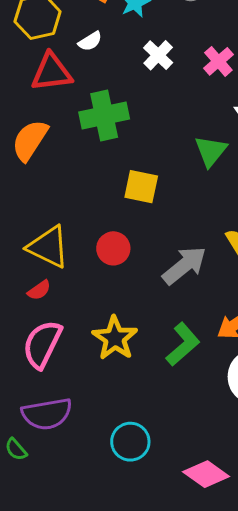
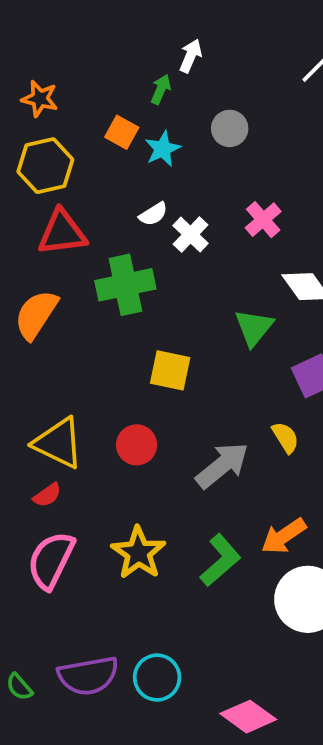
white semicircle: (90, 41) -> (153, 214), moved
white cross: (158, 55) -> (191, 235), moved
purple semicircle: (47, 414) -> (88, 676), moved

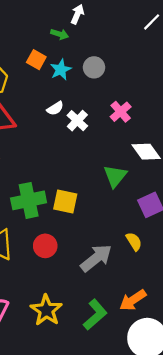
green arrow: (161, 89) -> (60, 34), turned 84
gray circle: (230, 128) -> (94, 67), moved
green cross: (125, 285) -> (29, 200), moved

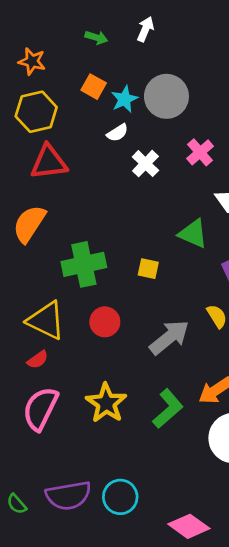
green arrow: (60, 34) -> (96, 38), moved
gray circle: (94, 67) -> (166, 96), size x1.6
white semicircle: (55, 108) -> (117, 133), moved
green triangle: (115, 176) -> (193, 234), turned -45
yellow square: (65, 202) -> (148, 269), moved, size x0.7

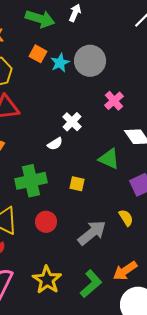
green arrow: (96, 38) -> (40, 19), size x1.8
white semicircle: (117, 133) -> (55, 144), moved
white cross: (145, 164) -> (72, 122), moved

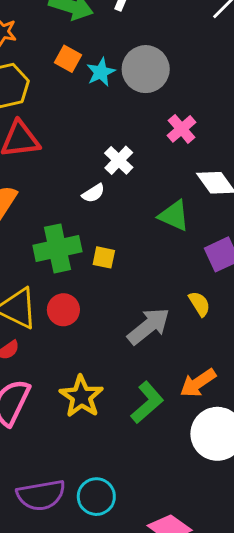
yellow square: (77, 184) -> (104, 257), moved
red circle: (46, 222) -> (63, 310), moved

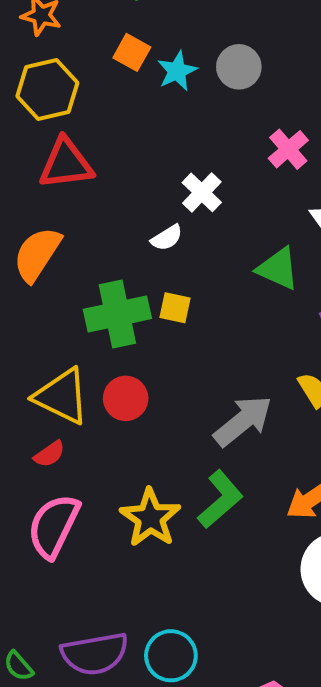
gray circle: (146, 69) -> (239, 67), size x0.7
yellow square: (104, 257) -> (175, 308), moved
green L-shape: (147, 402) -> (220, 499), moved

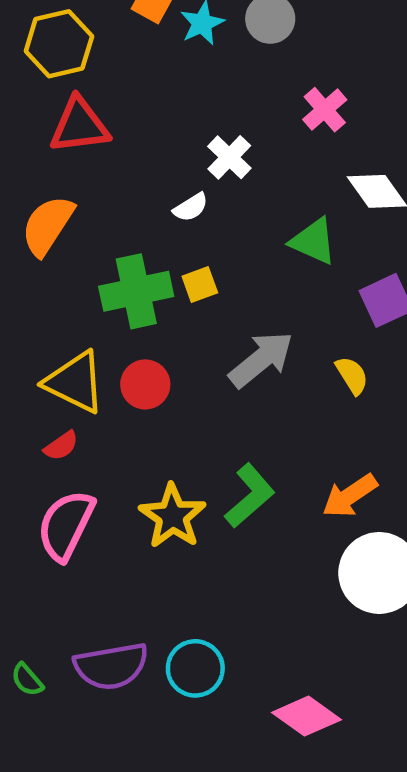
yellow square: (175, 308) -> (200, 285), turned -32
gray arrow: (243, 421) -> (261, 359), moved

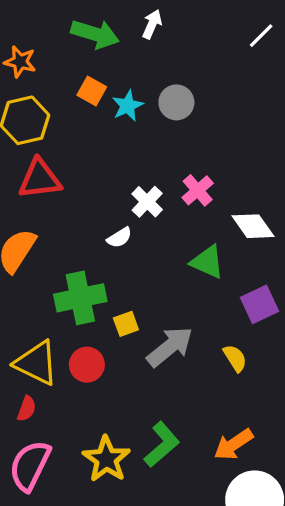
pink cross: (325, 110) -> (198, 190), moved
yellow square: (200, 285) -> (126, 324), moved
red semicircle: (61, 446) -> (27, 409), turned -35

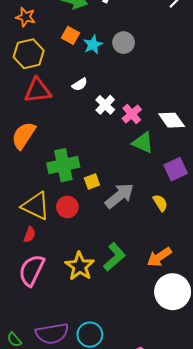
pink cross: (198, 190) -> (132, 114), moved
white semicircle: (119, 238) -> (80, 84), moved

